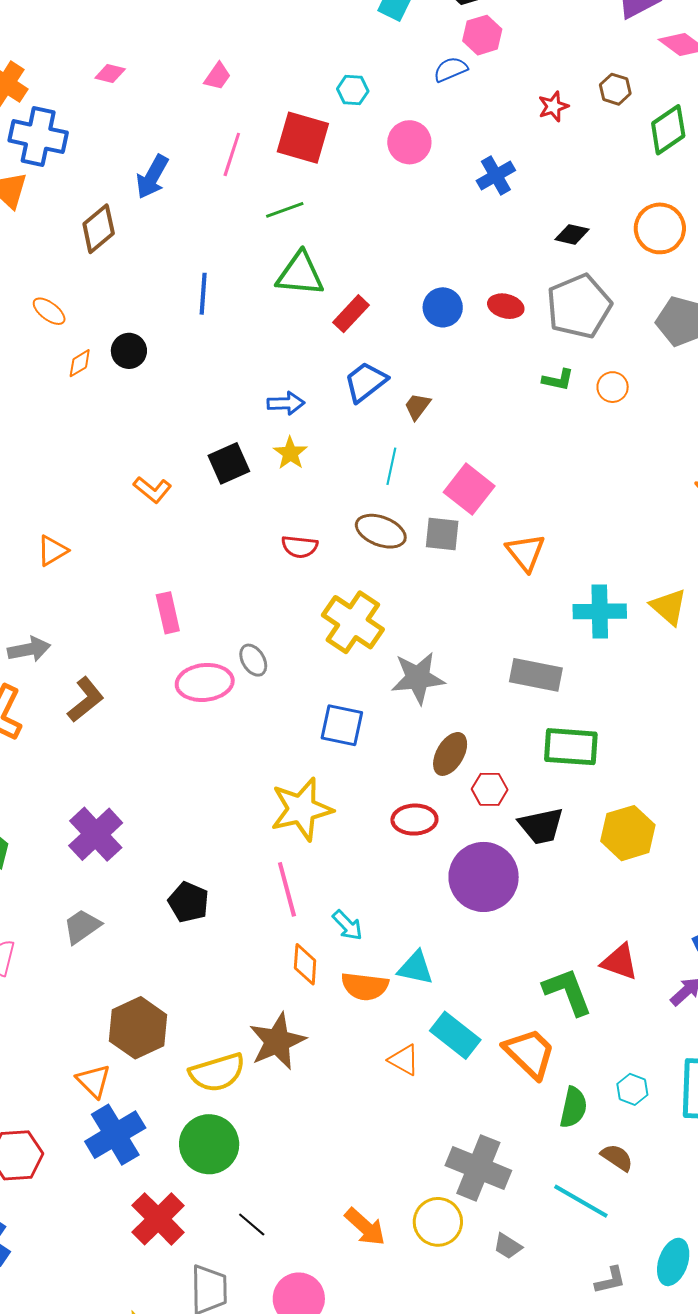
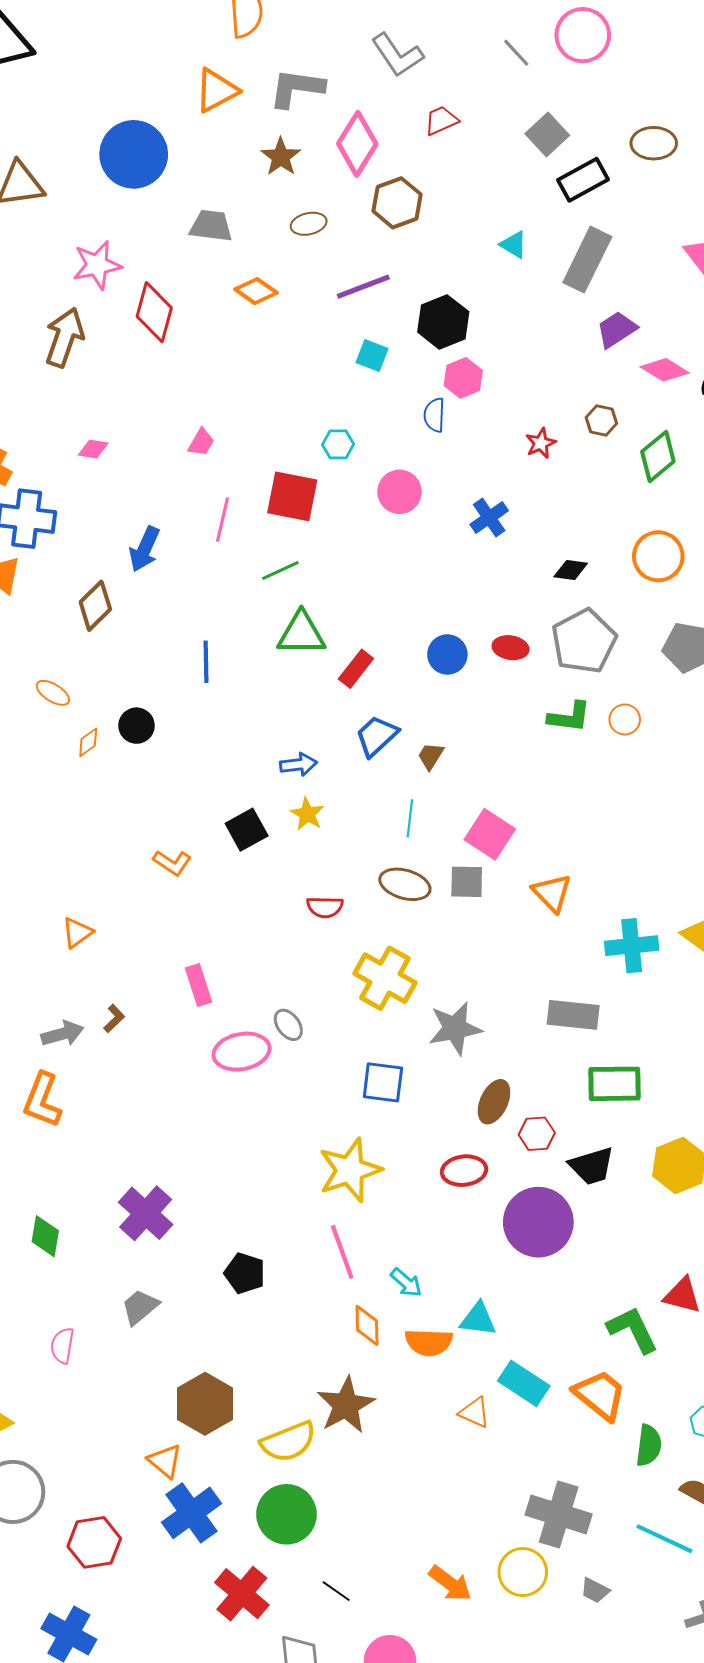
blue semicircle: (451, 69) -> (434, 415), turned -60
green L-shape: (558, 380) -> (569, 717), size x1.4
brown L-shape: (86, 700) -> (114, 1019), moved, size x0.6

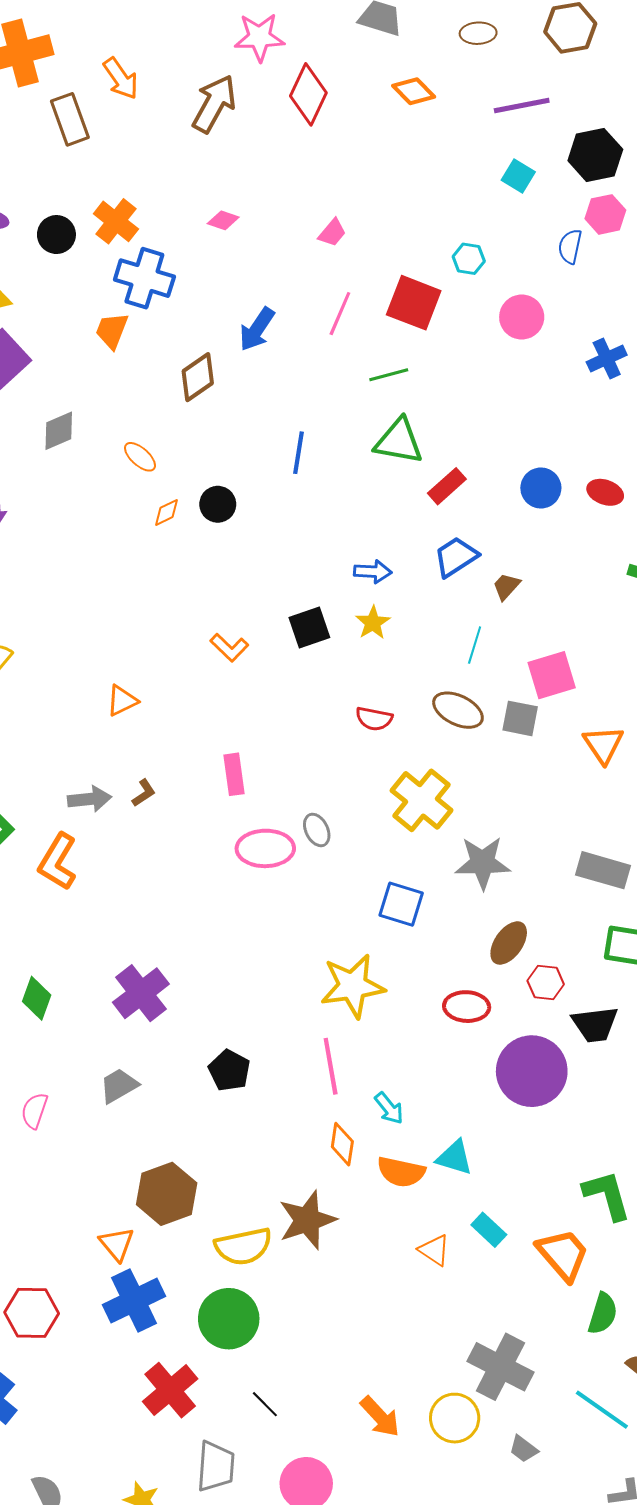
pink square: (490, 834) -> (552, 675), turned 30
cyan rectangle: (524, 1383) -> (489, 1230), size x0.7

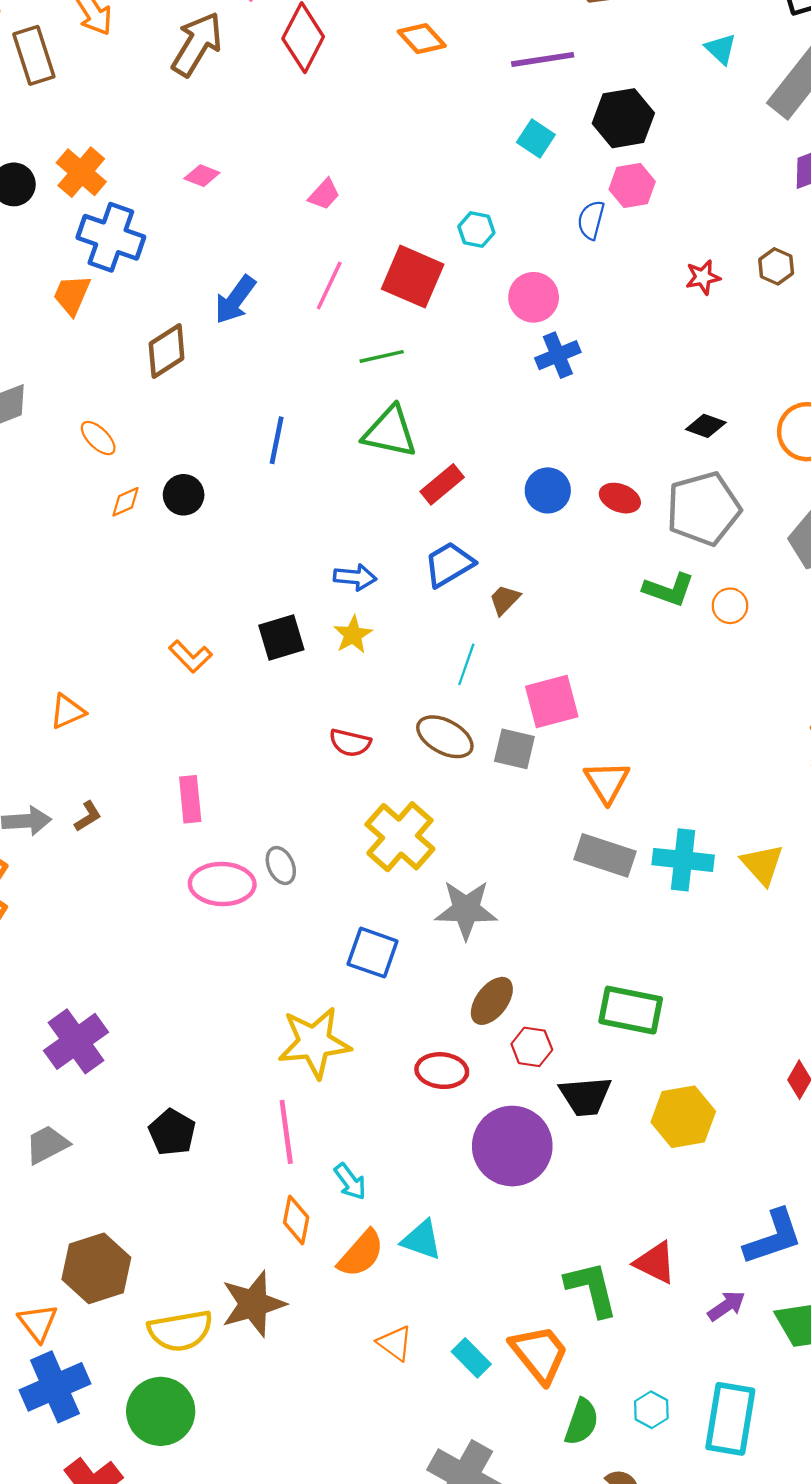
blue cross: (607, 358) -> (558, 355), moved
gray rectangle: (603, 870) -> (605, 855), moved
orange semicircle: (401, 1172) -> (361, 1254), turned -63
cyan rectangle: (489, 1230) -> (471, 1358), moved

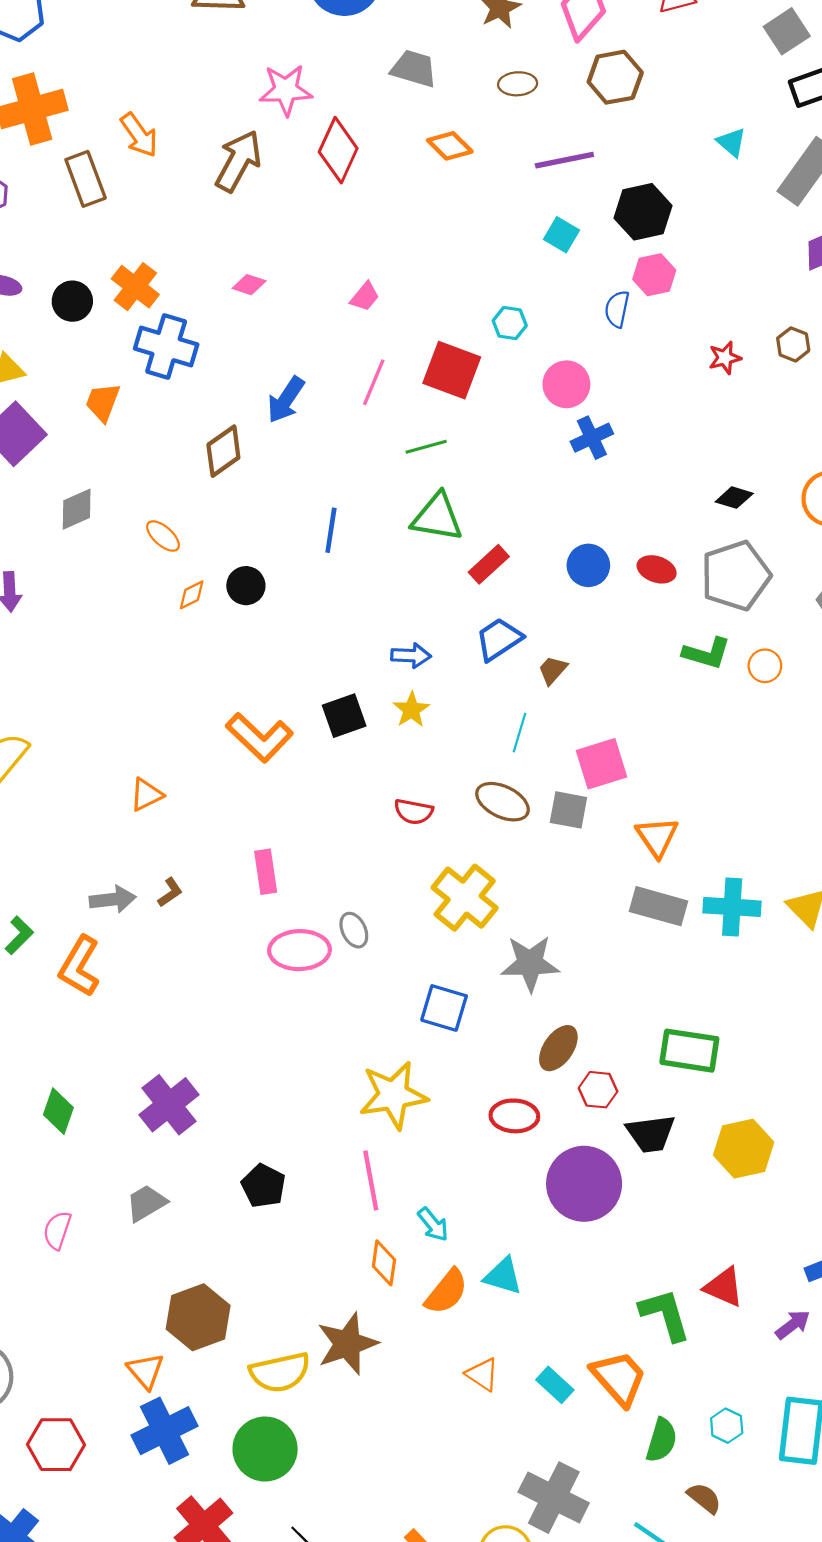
orange trapezoid: (72, 295) -> (103, 402), moved
orange L-shape: (190, 656) -> (259, 737), size x1.6

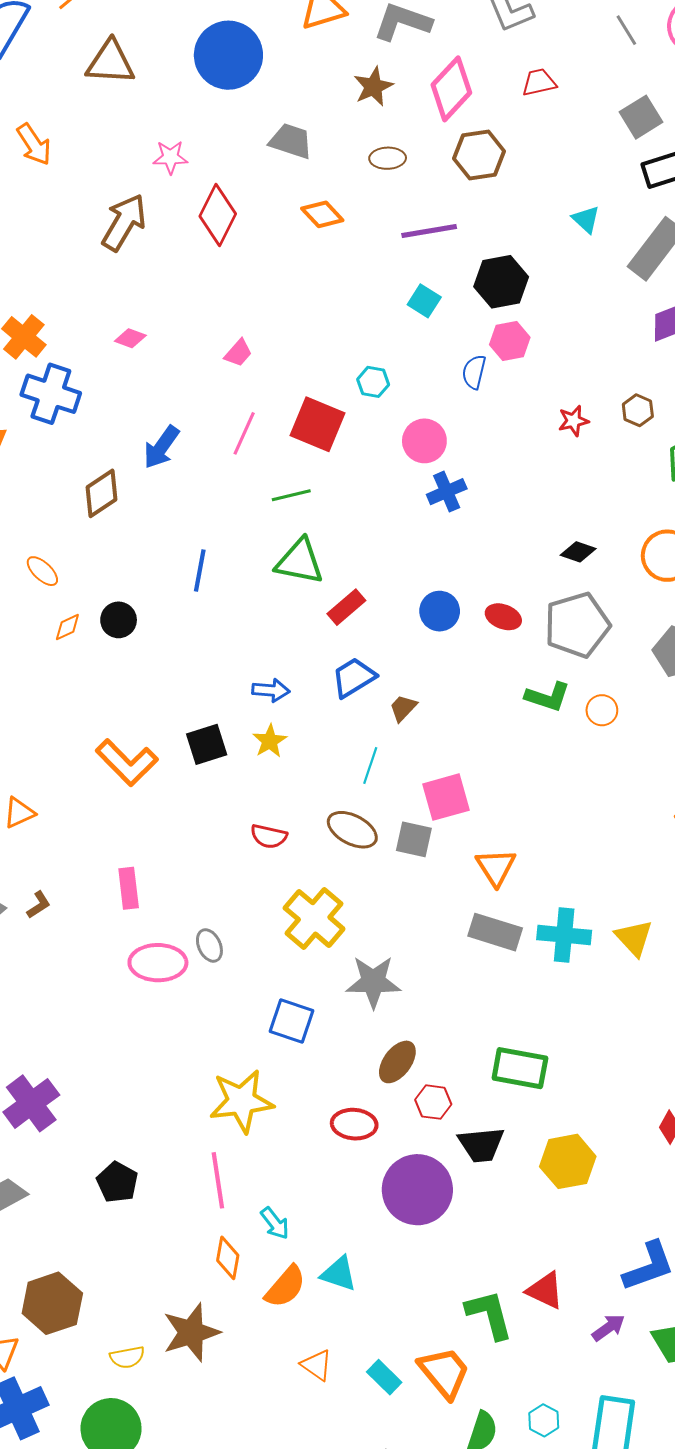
pink star: (286, 90) -> (170, 157), size x0.7
orange arrow: (139, 135) -> (34, 144), moved
yellow semicircle: (280, 1372) -> (127, 1357), size x0.6

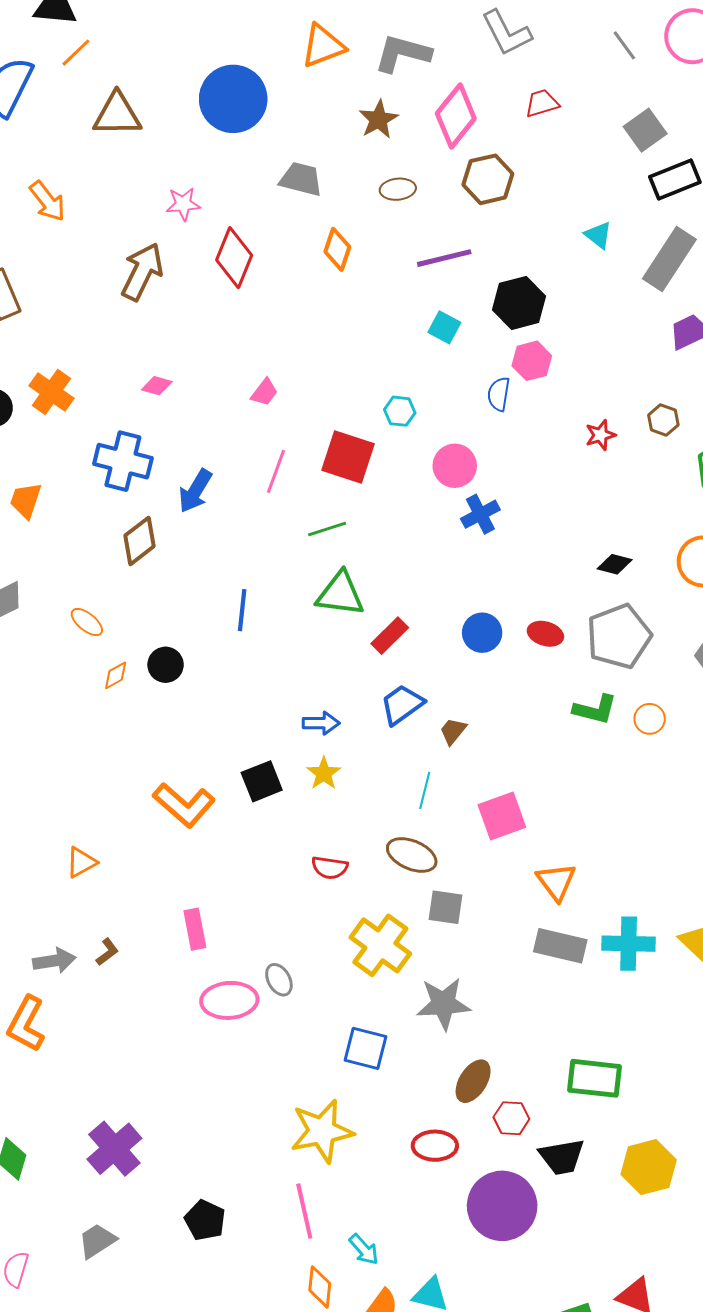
orange diamond: (322, 214) -> (337, 249), turned 66
blue cross: (51, 394) -> (123, 461), moved
gray square: (414, 839) -> (445, 907), moved

